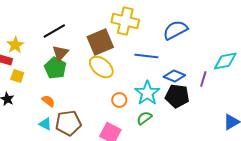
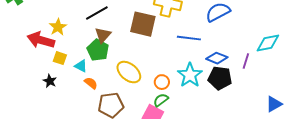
brown square: (100, 42) -> (143, 24), turned 36
yellow ellipse: (101, 67) -> (129, 72), moved
green semicircle: (144, 118) -> (161, 100), moved
cyan triangle: (45, 124) -> (81, 66), moved

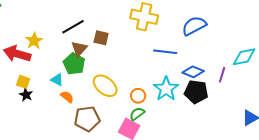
brown square: (143, 24) -> (101, 38), moved, size x0.6
yellow square: (60, 58) -> (23, 82), moved

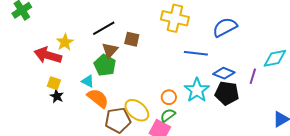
yellow ellipse: (105, 86) -> (137, 110), moved
orange semicircle: (67, 97) -> (98, 98), size x1.6

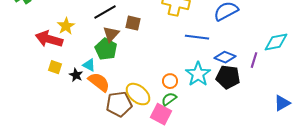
black star: (57, 96) -> (76, 75), moved

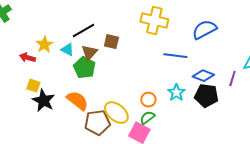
red arrow: (49, 39) -> (27, 58), size x0.6
cyan triangle: (89, 65) -> (67, 50), moved
cyan star: (198, 74) -> (176, 93), size x0.7
black star: (76, 75) -> (43, 101), moved, size x1.6

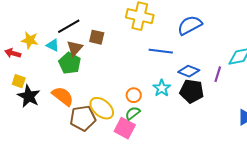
yellow star: (44, 45) -> (30, 40), turned -30

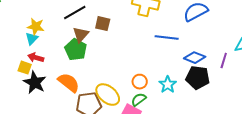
cyan triangle: (53, 45) -> (32, 39), moved, turned 48
red arrow: (13, 53) -> (36, 58), moved
cyan star: (162, 88) -> (168, 85), moved

